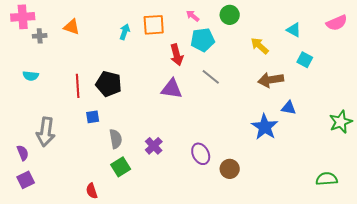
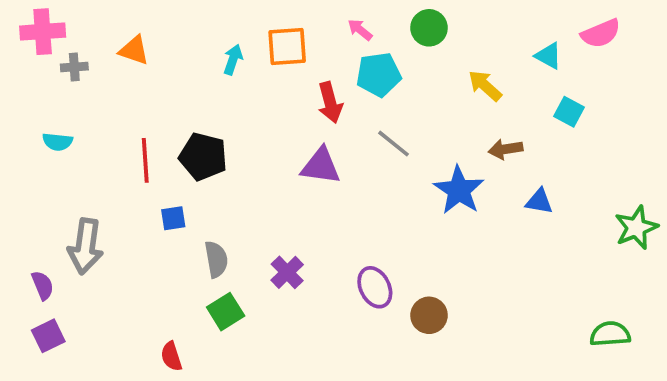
pink semicircle: (337, 23) -> (601, 33), moved
brown arrow: (271, 80) -> (506, 149), size x0.7
blue star: (265, 127) -> (459, 190), moved

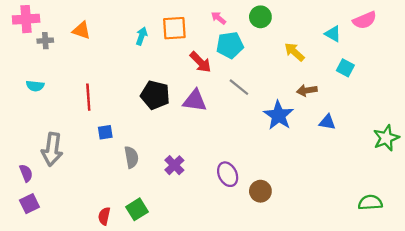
red arrow: (330, 102) -> (200, 62), turned -30
black pentagon: (203, 157) -> (155, 95), moved
green square: (226, 312) -> (137, 209), moved
red semicircle: (171, 356) -> (104, 216), turned 30

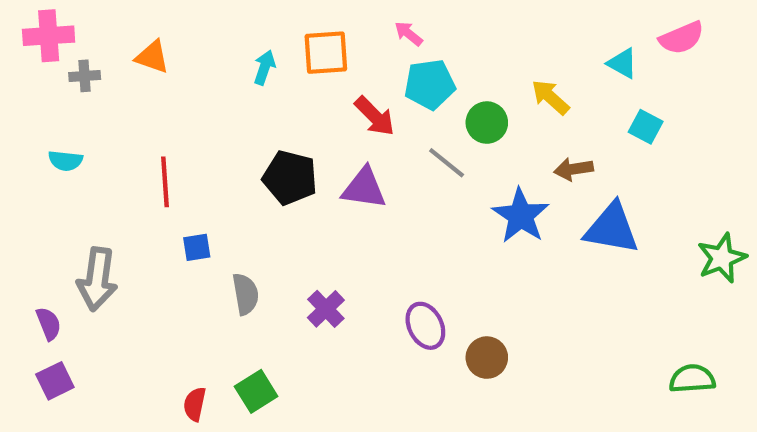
green circle: (260, 17) -> (487, 123), moved
blue triangle: (327, 122) -> (612, 228), size x1.8

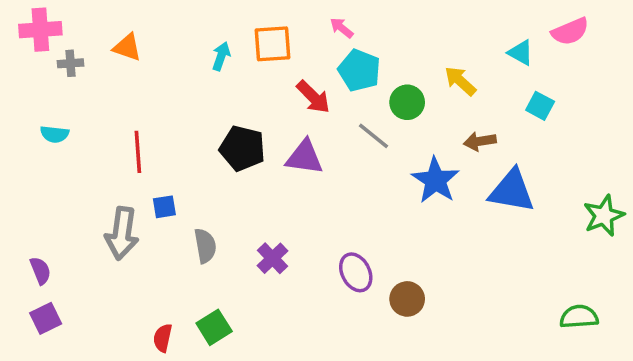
cyan pentagon: (430, 84) -> (359, 70), turned 30
gray arrow: (97, 279) -> (122, 233), moved

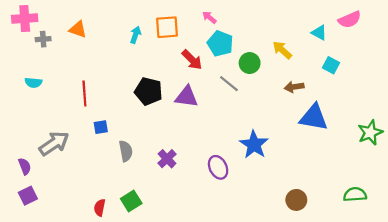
blue star: (435, 180) -> (254, 145), moved
gray arrow: (122, 233) -> (54, 143), moved, turned -132
brown circle: (407, 299) -> (296, 200), moved

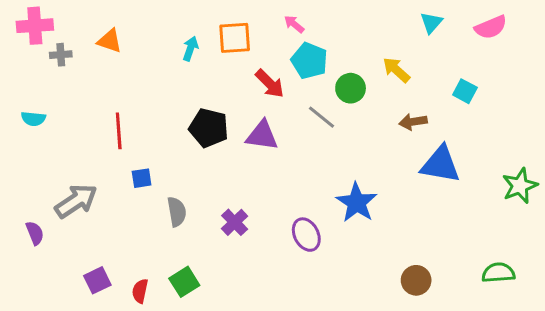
cyan triangle: (319, 33) -> (431, 23), moved, turned 42
cyan semicircle: (33, 83) -> (33, 119), moved
purple square: (28, 196) -> (97, 280), moved

